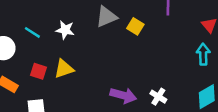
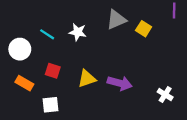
yellow triangle: (64, 69) -> (87, 79), moved
purple arrow: (123, 95) -> (120, 83), moved

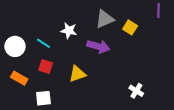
cyan line: (47, 34) -> (43, 43), moved
purple arrow: (120, 83) -> (98, 46), moved
white cross: (165, 95) -> (136, 91), moved

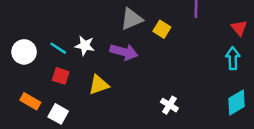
white star: (69, 31) -> (85, 46), moved
orange rectangle: (19, 78) -> (30, 101), moved
white square: (43, 98) -> (58, 114), turned 35

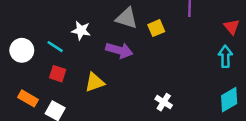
gray triangle: (132, 19) -> (127, 18), turned 40
yellow square: (162, 29) -> (156, 28), turned 35
white star: (85, 46) -> (81, 31), moved

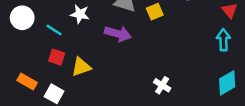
white circle: (22, 50) -> (22, 18), moved
yellow triangle: (95, 82) -> (81, 67), moved

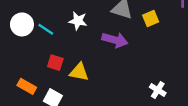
cyan line: (54, 30) -> (46, 29), moved
yellow triangle: (81, 67) -> (79, 72), turned 30

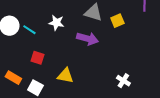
yellow triangle: (79, 72) -> (65, 76), moved

